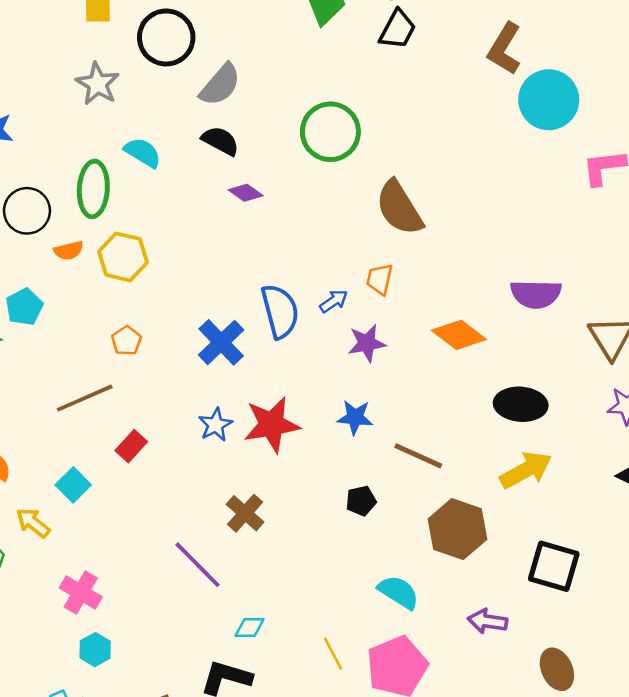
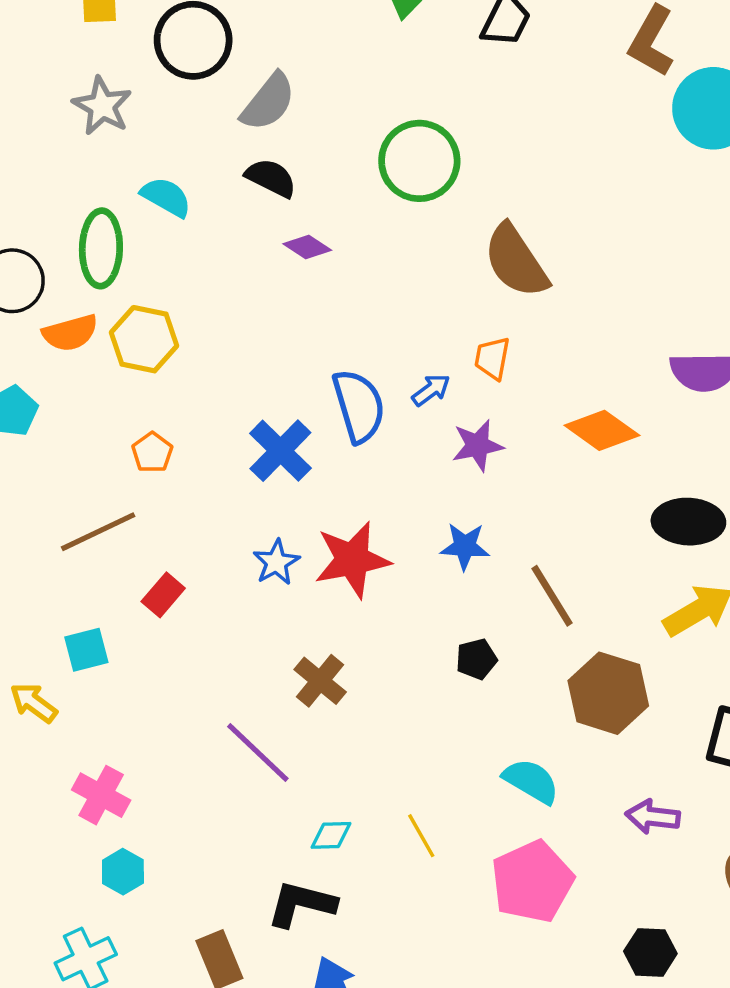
orange semicircle: (69, 251) -> (70, 333), size x1.4
brown line: (418, 456) -> (552, 596), turned 36
cyan square: (73, 485) -> (86, 650), turned 32
yellow line: (333, 653) -> (421, 836), moved

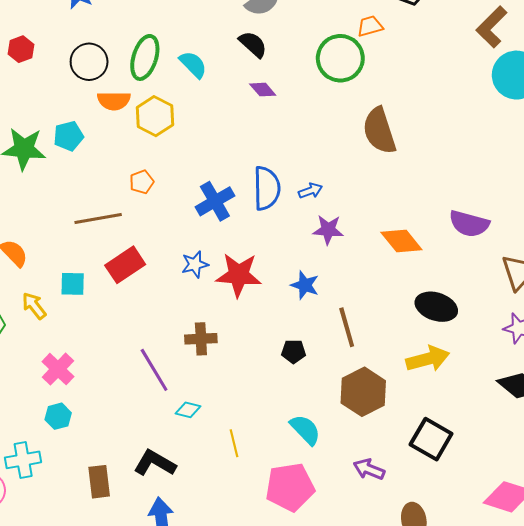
cyan semicircle: (166, 197) -> (193, 64), moved
orange trapezoid: (492, 358) -> (370, 26), moved, turned 48
red rectangle: (163, 595) -> (125, 265), size x1.5
brown cross: (320, 681) -> (201, 339), turned 32
cyan diamond: (331, 835) -> (188, 410), moved

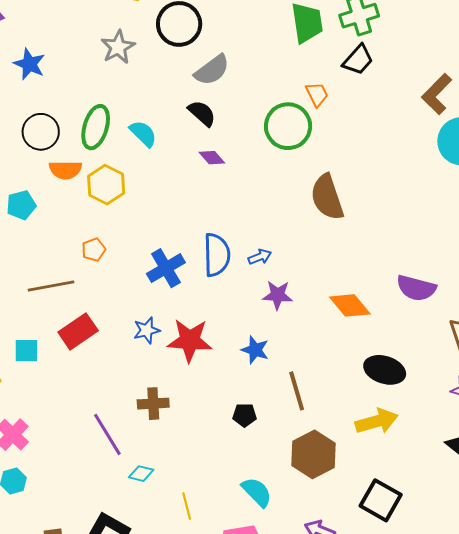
orange trapezoid: (370, 26) -> (317, 94), turned 80

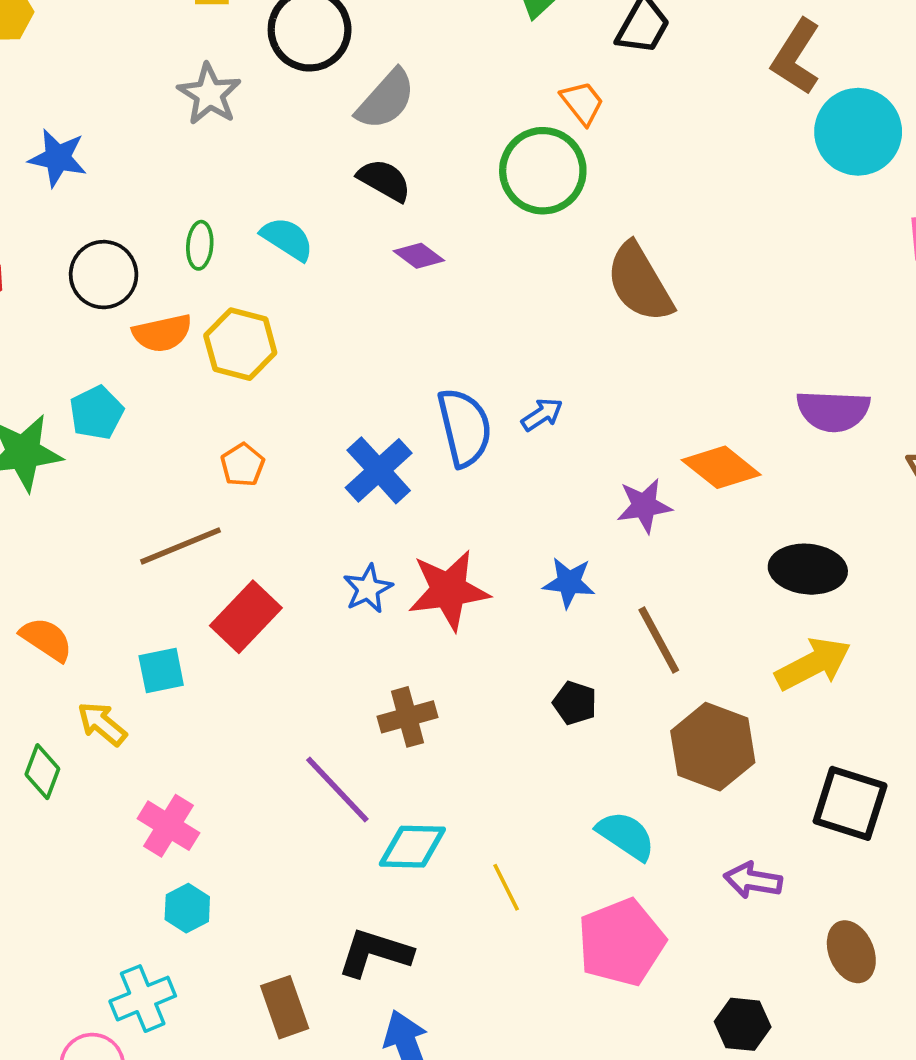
green ellipse: (96, 127) -> (200, 245), size x0.6
purple star: (278, 295) -> (644, 506), moved
black pentagon: (245, 415) -> (575, 703), turned 30
cyan diamond: (141, 474) -> (412, 847), size x1.5

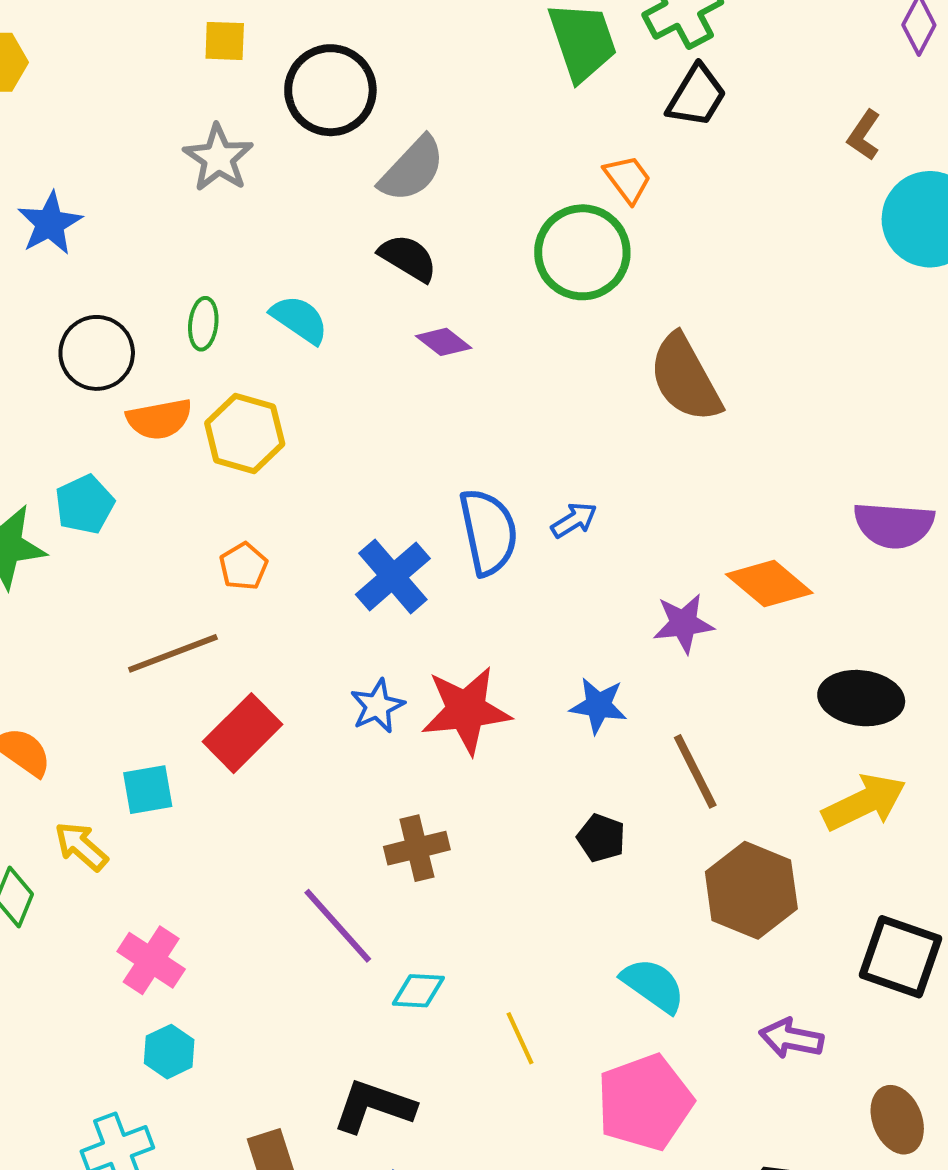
brown L-shape: (796, 57) -> (864, 135), size x0.6
blue star: (58, 158) -> (50, 223), turned 30
cyan diamond: (412, 847) -> (418, 991), size x0.7

